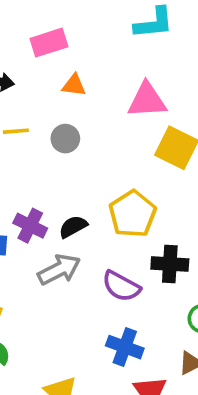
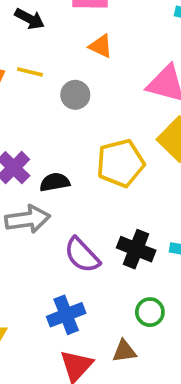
yellow pentagon: (133, 214) -> (120, 163), moved
blue cross: (125, 347) -> (66, 315), turned 30

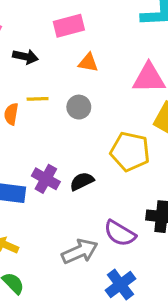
yellow pentagon: (120, 163) -> (130, 151), turned -30
gray arrow: (28, 219) -> (80, 251), moved

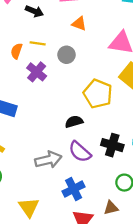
purple cross: (46, 179) -> (37, 72), moved
black semicircle: (82, 181) -> (74, 122), moved

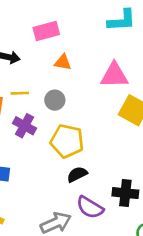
yellow pentagon: (98, 94) -> (67, 141), moved

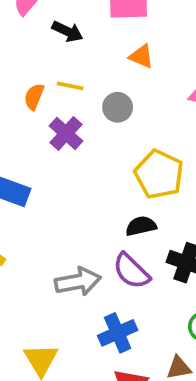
yellow pentagon: (67, 141) -> (159, 174), moved
black semicircle: (77, 174) -> (141, 226), moved

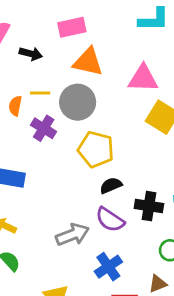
orange triangle: (141, 56) -> (88, 62), size x1.6
gray circle: (118, 107) -> (78, 102), size x1.6
yellow pentagon: (159, 174) -> (96, 149), moved

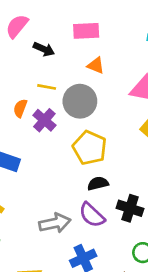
orange triangle: (88, 62) -> (96, 65), size x0.6
orange semicircle: (15, 106) -> (20, 108), moved

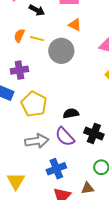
orange semicircle: (20, 108) -> (19, 36), moved
purple cross: (44, 120) -> (19, 70), moved, turned 36
yellow pentagon: (90, 148) -> (34, 104), moved

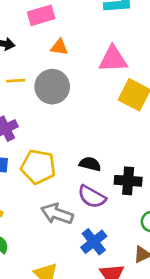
black semicircle: (71, 113) -> (90, 164), turned 42
gray arrow: (37, 141) -> (57, 214), turned -135

